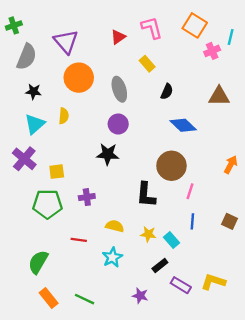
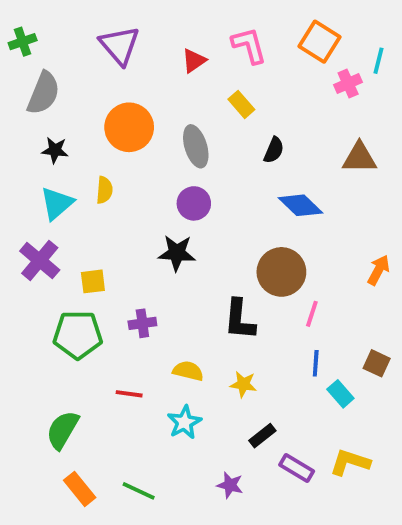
purple triangle: (66, 42) -> (120, 45), moved
cyan rectangle: (171, 240) -> (340, 394), moved

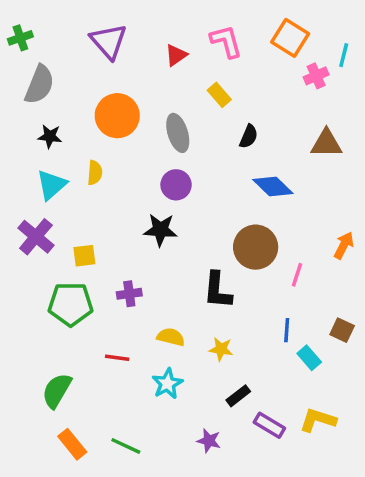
pink line: (312, 314) -> (297, 275), moved

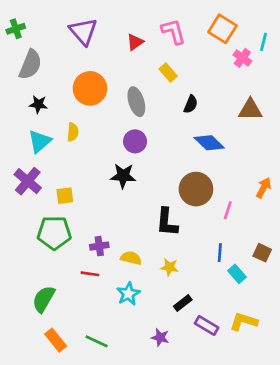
pink cross: (316, 76) -> (242, 58), turned -30
purple cross: (129, 294) -> (99, 246), moved

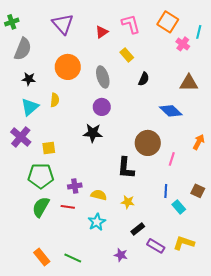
blue diamond: (209, 143) -> (171, 111), moved
green semicircle: (44, 299) -> (41, 207), moved

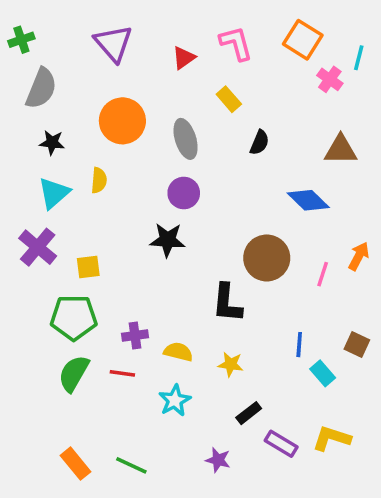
pink line: (172, 159) -> (323, 274), moved

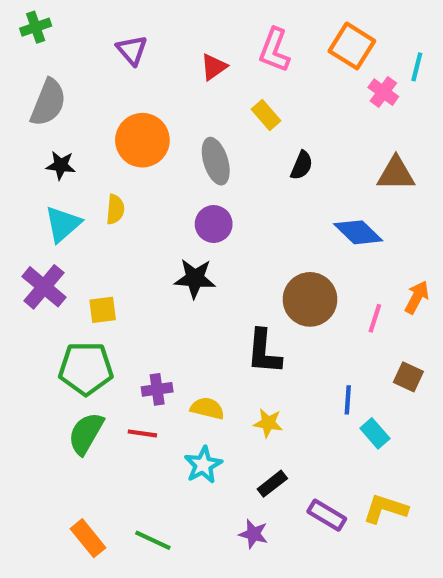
green cross: (21, 40) -> (36, 27), moved
purple triangle: (113, 43) -> (132, 50), size x0.7
pink L-shape: (236, 43) -> (274, 50), turned -144
brown square: (357, 345) -> (408, 377), moved
black rectangle: (249, 413) -> (272, 484), moved

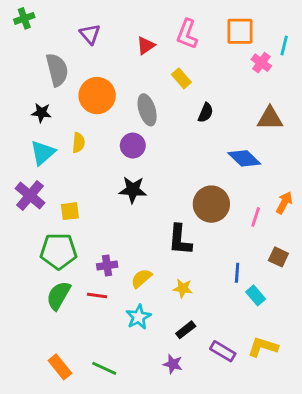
orange square: (352, 46) -> (240, 31), turned -32
gray semicircle: (48, 102) -> (57, 70), moved, turned -36
purple circle: (214, 224) -> (133, 146), moved
yellow semicircle: (207, 408) -> (141, 278), turned -55

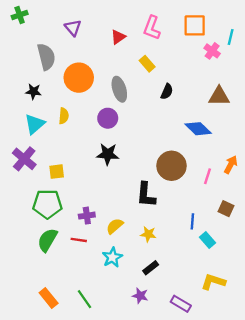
purple rectangle: (223, 351) -> (181, 304), moved
green line: (104, 368) -> (85, 299), turned 30

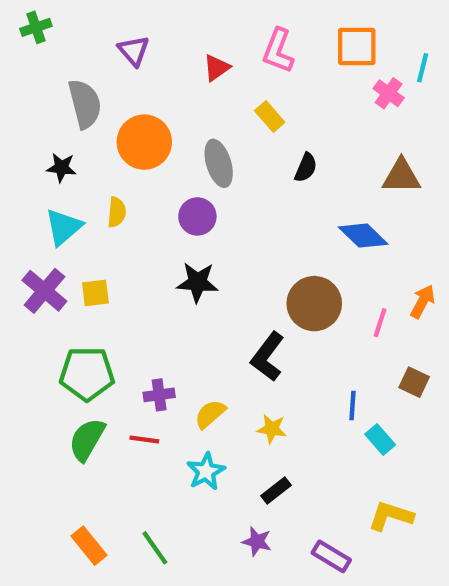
yellow square: (57, 172) -> (95, 293), moved
black L-shape: (146, 195) -> (268, 357), turned 32

